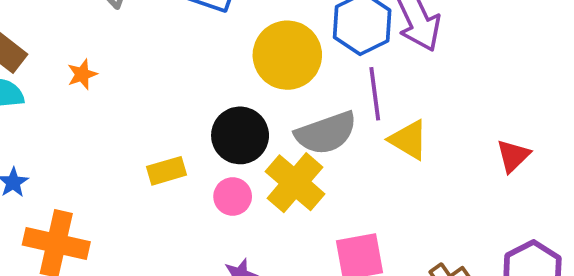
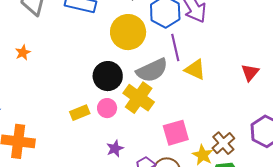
yellow rectangle: (167, 171) -> (80, 113), moved

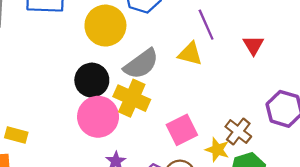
purple line: (175, 48) -> (206, 25), moved
pink circle: (107, 108) -> (98, 117), size x1.8
yellow rectangle: (80, 113) -> (16, 135), moved, turned 48

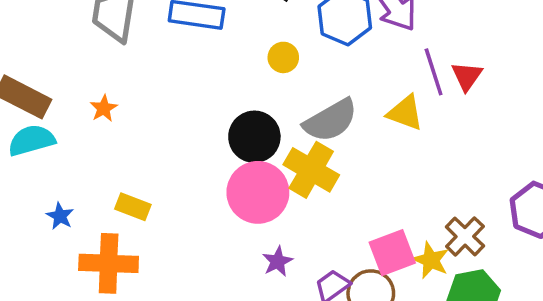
yellow circle: (105, 26) -> (283, 57), size x0.5
red triangle: (253, 45) -> (467, 76), moved
pink square: (182, 130) -> (392, 253), moved

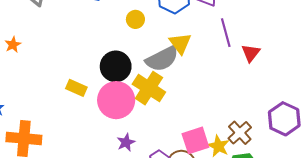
red triangle: (467, 76) -> (251, 53), moved
orange star: (104, 108) -> (13, 45), moved
yellow triangle: (405, 113) -> (180, 43), moved, turned 30
yellow rectangle: (133, 207) -> (76, 88), moved

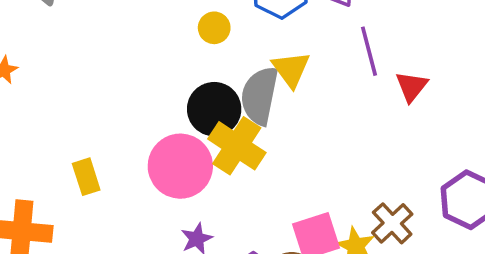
gray semicircle: (162, 59) -> (260, 96), turned 128
black circle: (116, 66) -> (214, 109), moved
yellow rectangle: (76, 88) -> (86, 177), moved, turned 48

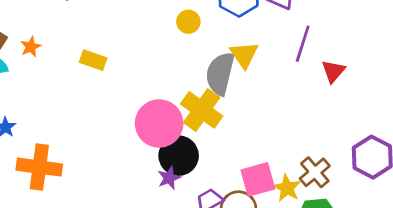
purple line: (369, 51) -> (303, 44), turned 30
black circle: (214, 109) -> (179, 156), moved
yellow rectangle: (86, 177) -> (93, 60), moved, turned -55

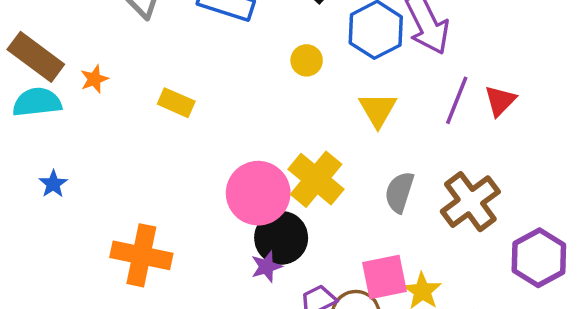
red triangle: (333, 71) -> (500, 101), moved
gray semicircle: (220, 73) -> (399, 192), moved, size x0.7
orange cross: (39, 167) -> (141, 255), moved
brown cross: (315, 172) -> (470, 202), moved, size x1.4

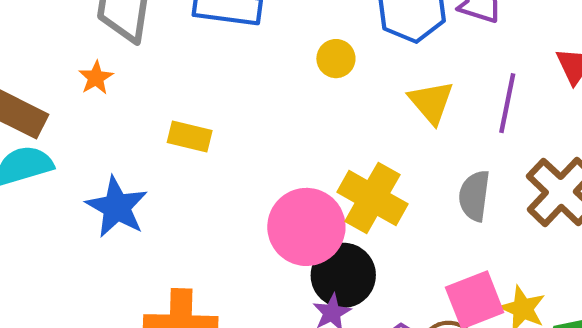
orange star: (94, 79) -> (96, 78), moved
purple line: (457, 100) -> (507, 103), moved
blue star: (53, 184) -> (117, 207), moved, size x1.8

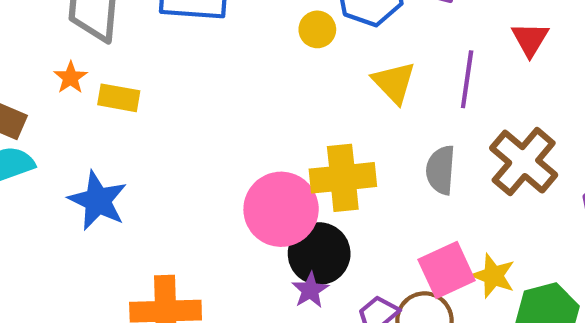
yellow circle: (336, 59) -> (317, 29), moved
yellow rectangle: (190, 137) -> (119, 98), moved
yellow cross: (372, 198) -> (343, 178), turned -32

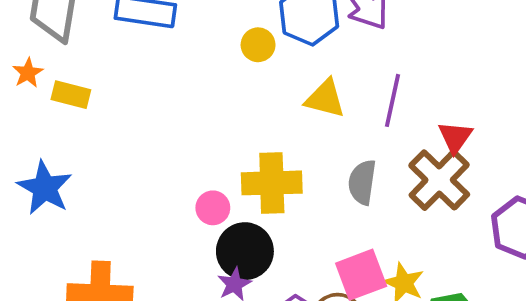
red triangle: (530, 39) -> (455, 137), moved
yellow triangle: (394, 82) -> (325, 99), turned -36
pink circle: (281, 209) -> (213, 208), size x0.5

